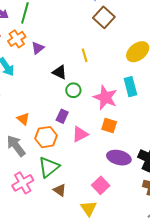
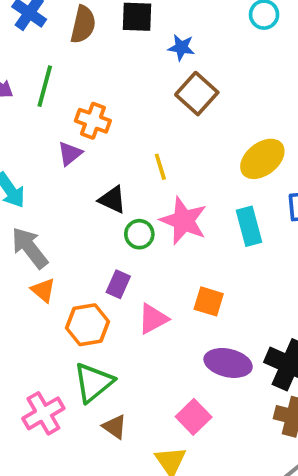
orange cross: (17, 39) -> (93, 121), moved, turned -36
pink star: (105, 97) -> (184, 221), moved
gray arrow: (16, 146) -> (30, 248), moved

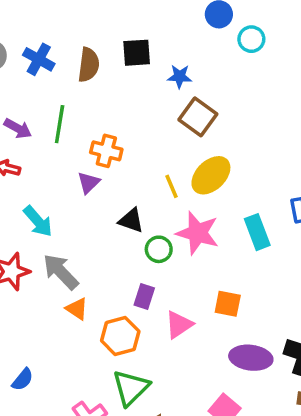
yellow ellipse: (262, 159) -> (211, 175), moved

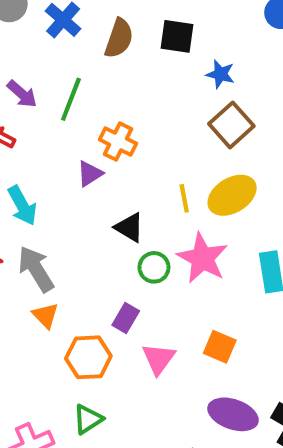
pink triangle: (179, 325) -> (158, 359), turned -32
green triangle: (131, 388) -> (88, 419), size x0.7

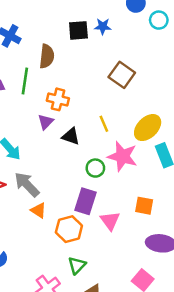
brown semicircle: (119, 38) -> (47, 56), moved
blue star: (220, 74) -> (103, 26), moved
yellow ellipse: (232, 195) -> (148, 128), moved
black triangle: (129, 227) -> (71, 136), moved
purple rectangle: (126, 318) -> (86, 201), size x1.5

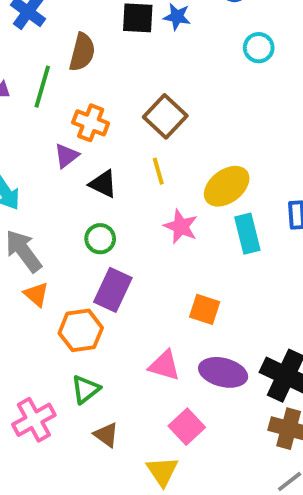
cyan circle: (159, 20) -> (259, 48), moved
brown square: (122, 75) -> (165, 116), moved
pink star: (122, 156) -> (181, 227), size x0.7
green circle: (95, 168) -> (100, 239), moved
pink triangle: (110, 221) -> (164, 365), moved, turned -45

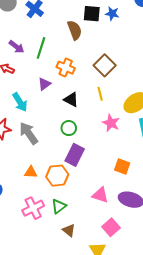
brown semicircle: (82, 52) -> (75, 30), moved, turned -36
purple triangle: (66, 156) -> (44, 84), moved
orange triangle: (36, 294) -> (31, 172), moved, turned -40
pink cross: (34, 420) -> (33, 208), moved

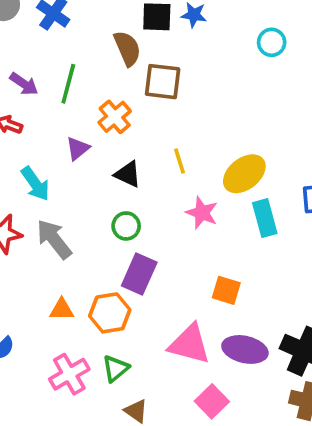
brown square: (105, 65) -> (163, 82), moved, turned -35
orange cross: (66, 68) -> (115, 117), turned 30
pink triangle: (100, 195) -> (189, 344), size x1.4

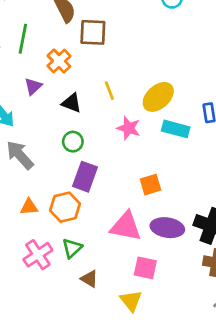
cyan rectangle: (265, 218) -> (176, 129), turned -56
orange square: (226, 290) -> (151, 185), turned -30
pink square: (212, 401) -> (145, 268), turned -30

